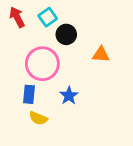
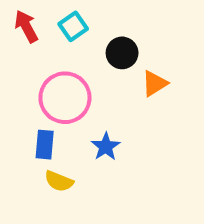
black circle: (66, 34) -> (122, 53), moved
orange triangle: (101, 54) -> (155, 83), turned -36

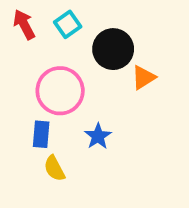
black circle: (122, 53) -> (113, 49), size x1.4
yellow semicircle: (59, 181) -> (54, 168), turned 40

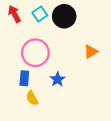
black circle: (113, 49) -> (64, 16), moved
orange triangle: (143, 77) -> (91, 52), moved

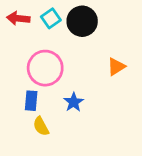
red arrow: (14, 14) -> (18, 18), turned -56

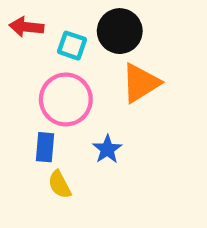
cyan square: (51, 18) -> (72, 46), moved, turned -36
orange triangle: (116, 67) -> (140, 83), moved, size x1.5

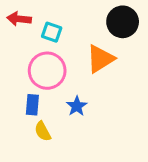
black circle: (120, 31) -> (123, 22), moved

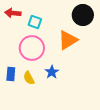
blue rectangle: (32, 105) -> (11, 74), moved
yellow semicircle: (43, 131) -> (29, 78), moved

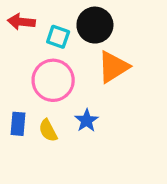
black circle: (83, 15) -> (95, 25), moved

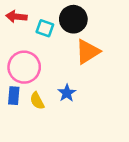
pink circle: (53, 80) -> (24, 67), moved

